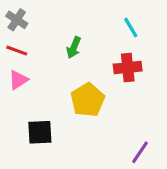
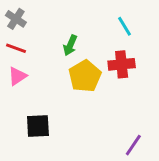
yellow pentagon: (88, 100) -> (85, 76), moved

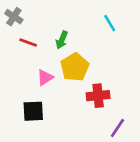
red line: (16, 48) -> (28, 43), moved
red cross: (122, 64) -> (98, 96), moved
pink triangle: (17, 76) -> (45, 77), moved

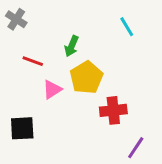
red line: (28, 43) -> (33, 61), moved
black square: (33, 111) -> (22, 128), moved

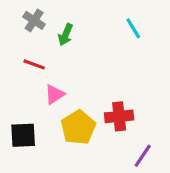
gray cross: (16, 19) -> (34, 20), moved
green arrow: (72, 46) -> (66, 35), moved
yellow pentagon: (86, 78) -> (78, 127), moved

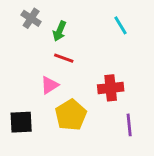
red line: (34, 64) -> (64, 58), moved
red cross: (119, 116) -> (111, 88), moved
purple line: (143, 156) -> (129, 125), moved, turned -40

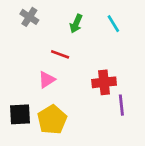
green arrow: (59, 31) -> (76, 24), moved
yellow pentagon: (71, 115) -> (52, 120), moved
purple line: (129, 125) -> (121, 105), moved

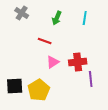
cyan line: (113, 24) -> (85, 18), turned 40
pink triangle: (47, 80) -> (53, 62), moved

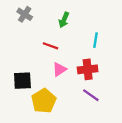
cyan line: (85, 18) -> (95, 40), moved
purple line: (91, 79) -> (91, 95), moved, turned -49
black square: (15, 86) -> (22, 81), moved

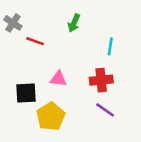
gray cross: (25, 14) -> (13, 23), moved
red line: (51, 46) -> (35, 41), moved
pink triangle: (59, 69) -> (58, 79), moved, turned 40

